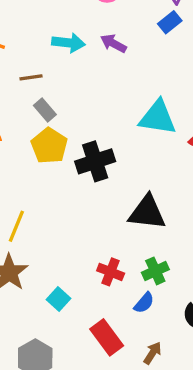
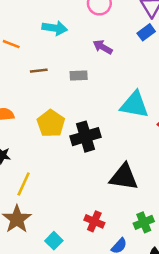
cyan arrow: (68, 43) -> (55, 28), moved
gray rectangle: (45, 110) -> (79, 76), moved, turned -54
green cross: (155, 271) -> (144, 222), moved

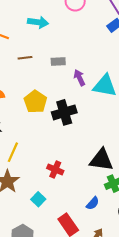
purple arrow: (103, 47) -> (79, 78), moved, turned 35
black triangle: (124, 177) -> (101, 160), moved
red cross: (94, 221) -> (55, 170), moved

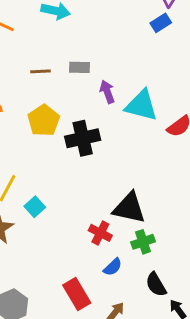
brown line: (25, 58) -> (41, 71), moved
red cross: (55, 170) -> (100, 233), moved
cyan square: (38, 199) -> (35, 207), moved

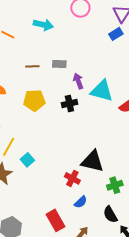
yellow pentagon: (44, 120) -> (34, 100), turned 30
black cross: (83, 138) -> (69, 104), moved, size x0.7
green cross: (143, 242) -> (115, 185), moved

